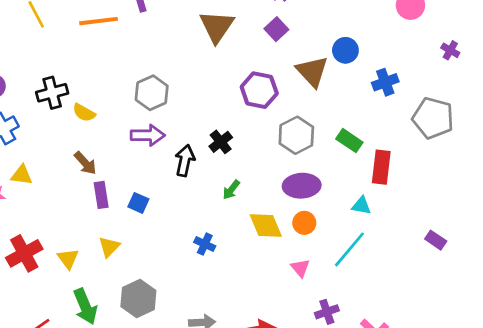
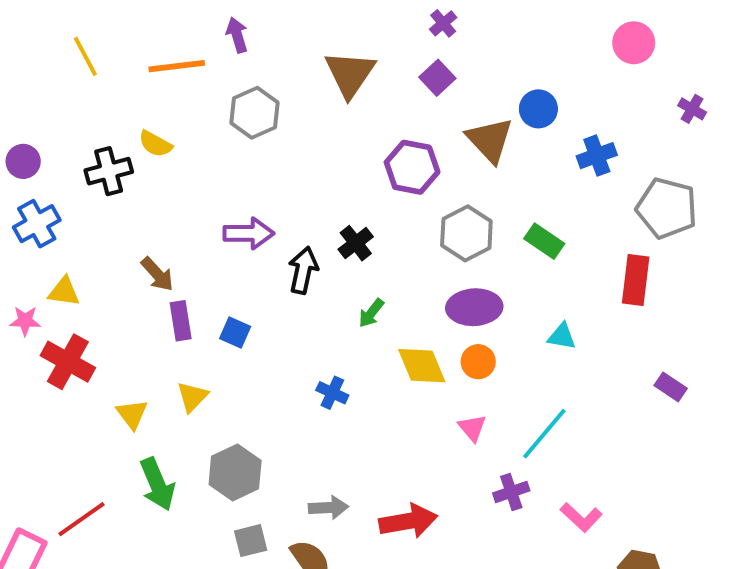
gray hexagon: (152, 93) -> (255, 113), moved
yellow semicircle: (84, 113) -> (155, 144), moved
red rectangle: (381, 167) -> (636, 280), moved
cyan line: (349, 249) -> (544, 434), moved
red cross: (24, 253) -> (68, 362), moved, turned -32

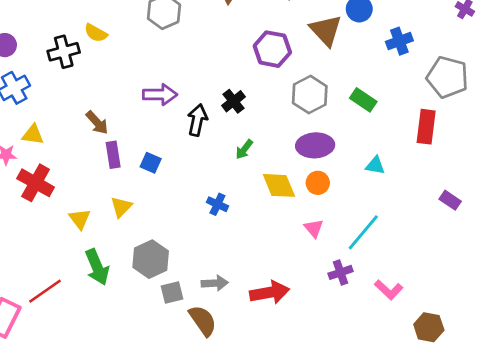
gray square: (251, 541) -> (172, 292), moved

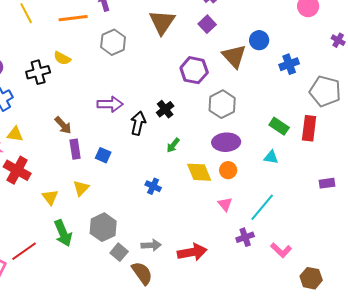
green rectangle: (363, 100) -> (279, 126), moved
purple rectangle: (450, 200) -> (327, 183), turned -42
gray square: (172, 292) -> (119, 252), turned -36

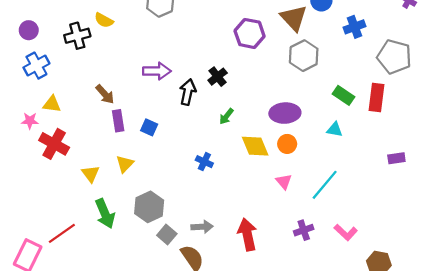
gray hexagon: (222, 104) -> (304, 56), moved
purple cross: (245, 237) -> (304, 230), moved
red arrow: (192, 252) -> (247, 234), turned -92

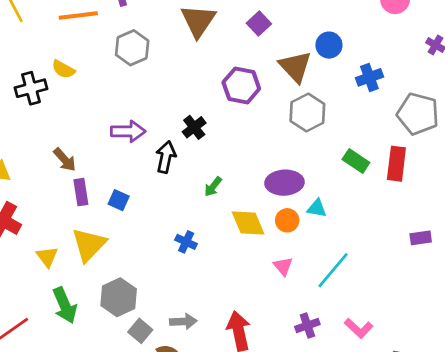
black cross: (218, 77) -> (194, 127), moved
cyan triangle: (335, 130) -> (317, 208), moved
yellow triangle: (125, 164) -> (89, 245), size x1.6

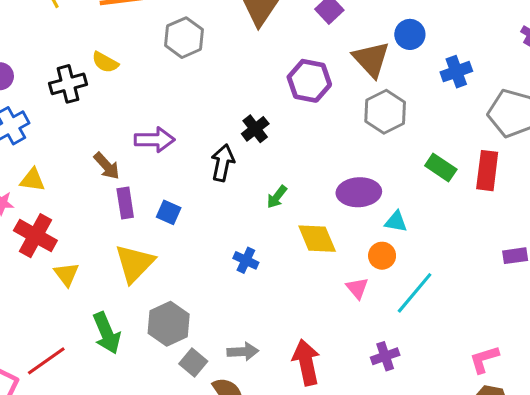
purple arrow: (128, 131) -> (155, 140), moved
orange circle: (287, 220) -> (382, 256), moved
yellow triangle: (47, 257) -> (66, 274), moved
pink L-shape: (359, 328) -> (484, 359), moved, turned 120

